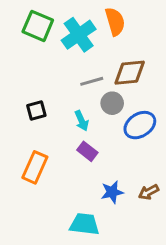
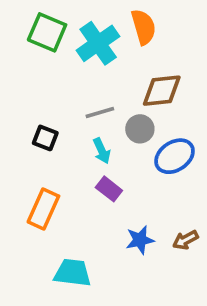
gray line: (92, 81) -> (100, 112), moved
black square: (36, 110) -> (45, 138), turned 36
cyan trapezoid: (84, 224) -> (73, 273), moved

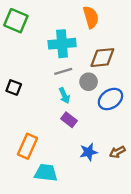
green square: (47, 32) -> (16, 21), moved
cyan cross: (98, 43) -> (62, 44), moved, turned 30
black square: (45, 138) -> (14, 87), moved
orange rectangle: (43, 209) -> (27, 146), moved

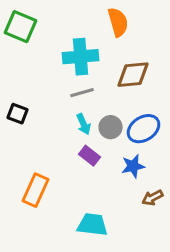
gray circle: (89, 82) -> (111, 127), moved
blue star: (89, 152) -> (133, 166), moved
cyan trapezoid: (46, 173) -> (93, 225), moved

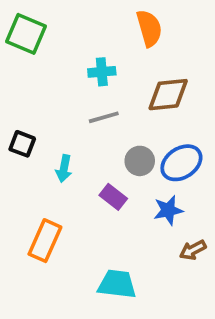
cyan cross: (80, 57) -> (102, 72), size x0.6
cyan arrow: (83, 124) -> (64, 169), moved, turned 35

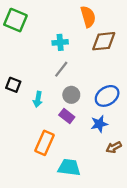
brown diamond: (168, 95) -> (104, 41), moved
gray line: (104, 117) -> (61, 69), turned -36
gray circle: (140, 161) -> (71, 95), moved
orange rectangle: (45, 241) -> (45, 143), moved

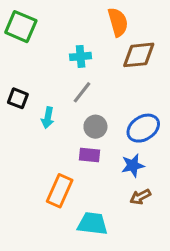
black square: (13, 85) -> (18, 98), moved
cyan arrow: (38, 99) -> (48, 118), moved
purple rectangle: (67, 116) -> (89, 155), turned -32
brown arrow: (114, 147) -> (140, 197), moved

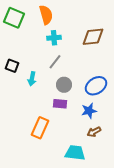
orange semicircle: (118, 22) -> (46, 15), moved
cyan trapezoid: (92, 224) -> (75, 153), moved

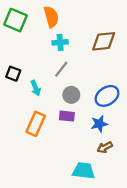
cyan arrow: (32, 79) -> (36, 88), turned -32
orange rectangle: (40, 128) -> (36, 124), moved

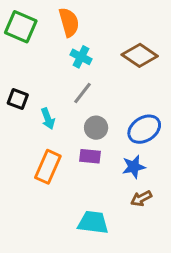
brown diamond: (104, 41) -> (140, 55), turned 40
cyan cross: (60, 42) -> (81, 57), turned 32
cyan trapezoid: (84, 171) -> (93, 222), moved

